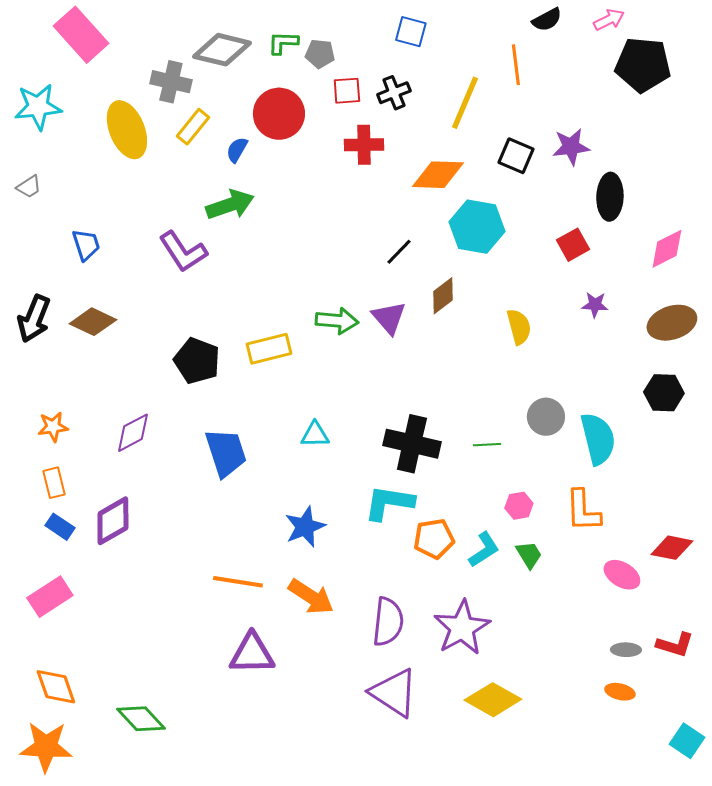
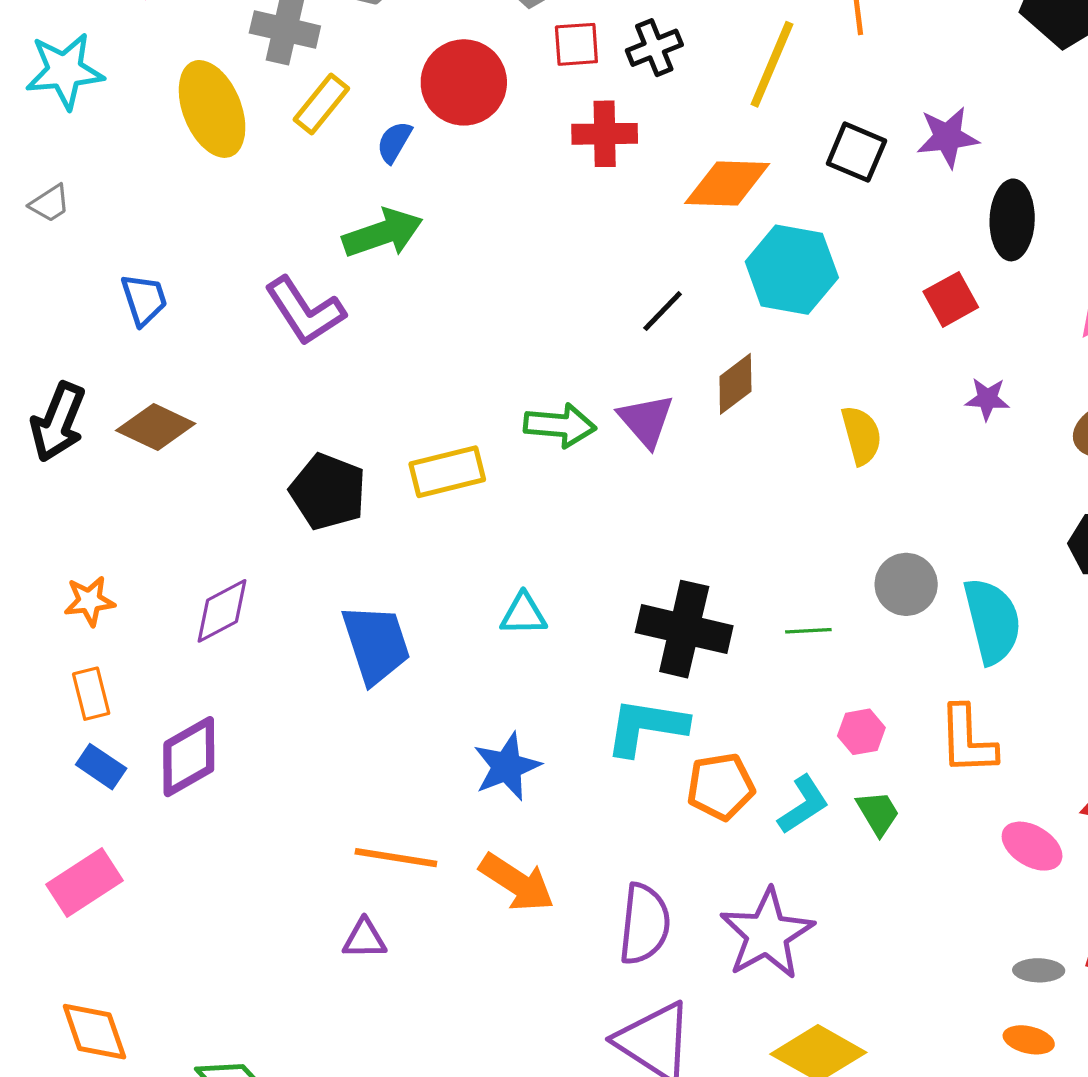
purple triangle: (252, 654) -> (364, 939), moved, size x0.6

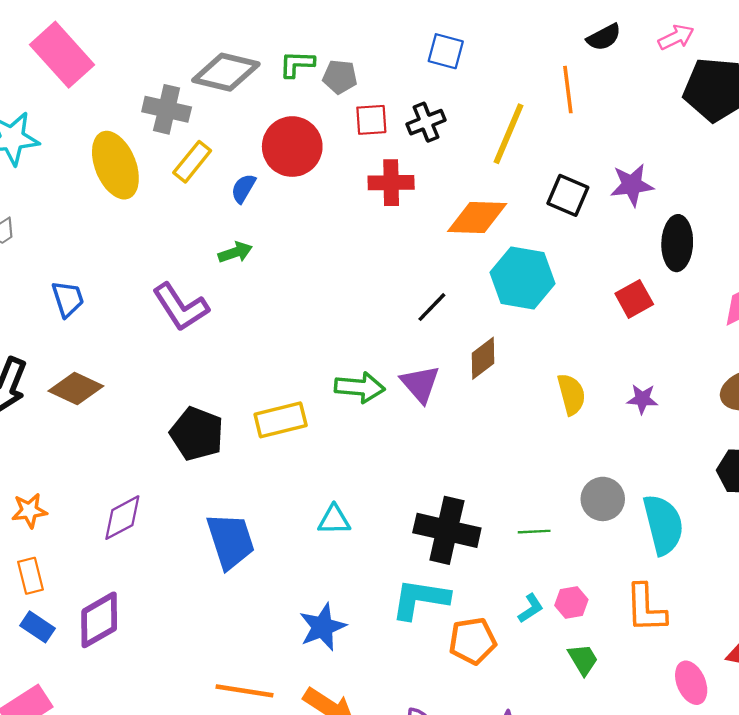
green arrow: (383, 233) -> (235, 252), size x0.6
purple star: (987, 399) -> (642, 399), moved
cyan L-shape: (803, 805) -> (531, 608), moved, size x0.7
pink ellipse: (1032, 846) -> (691, 683), turned 36

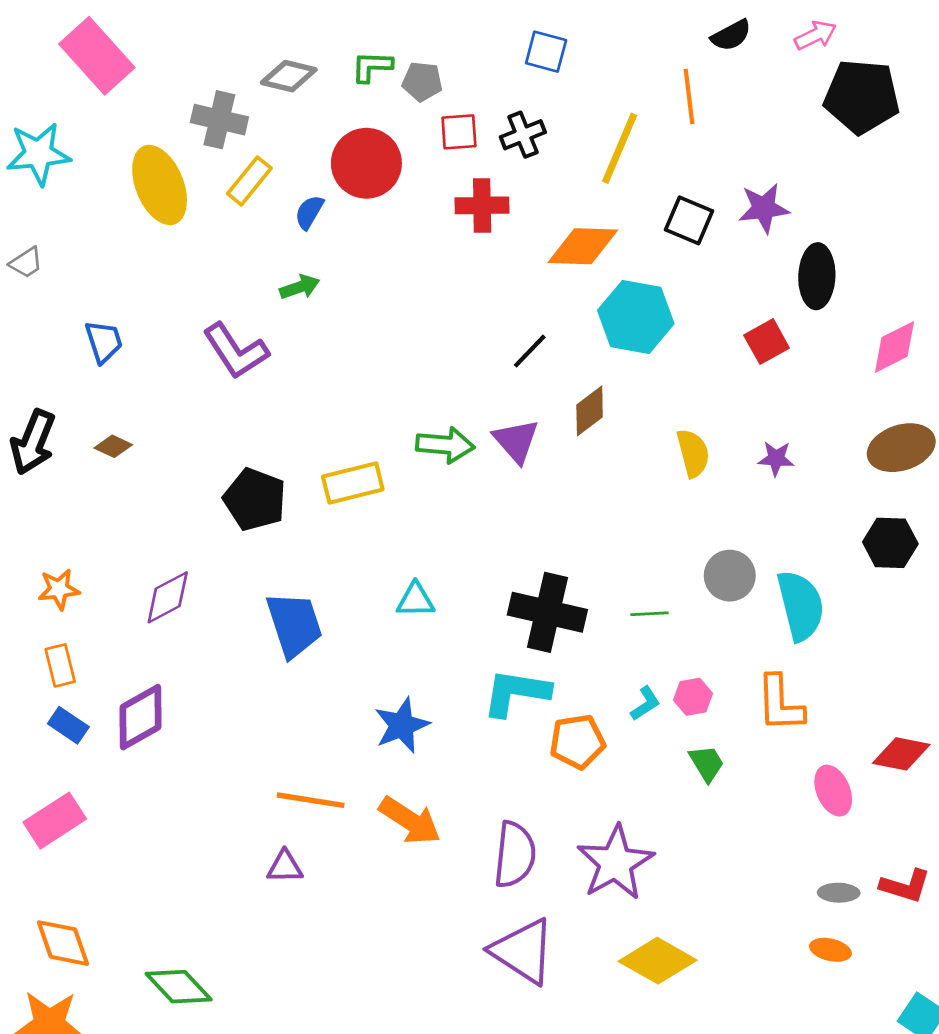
gray diamond: (226, 72) -> (289, 76), size x0.7
brown diamond: (76, 388) -> (113, 446), size x0.6

